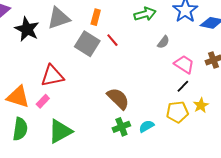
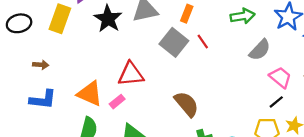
gray semicircle: (163, 42) -> (260, 50), size x1.5
brown semicircle: (118, 99) -> (187, 104), moved

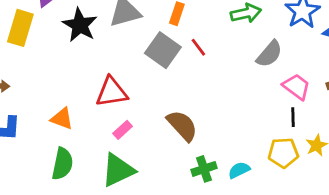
orange triangle: (90, 94) -> (62, 119), size x0.7
pink rectangle: (117, 102) -> (123, 130), moved
black line: (276, 102) -> (293, 117), turned -49

